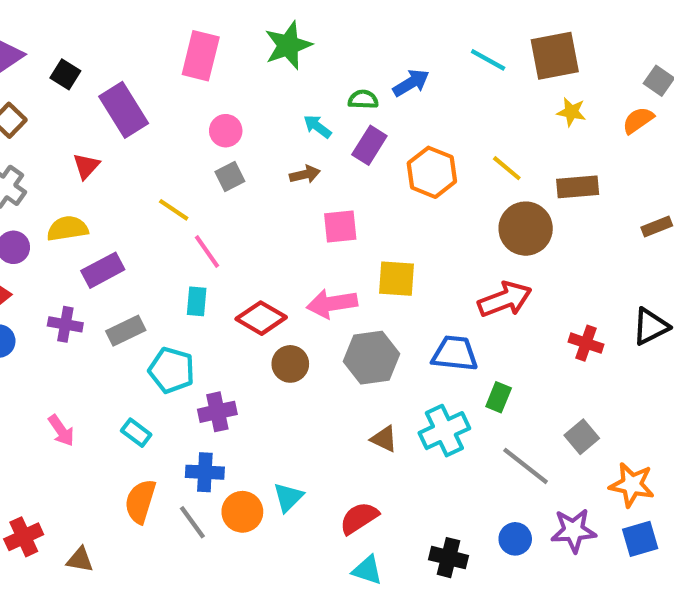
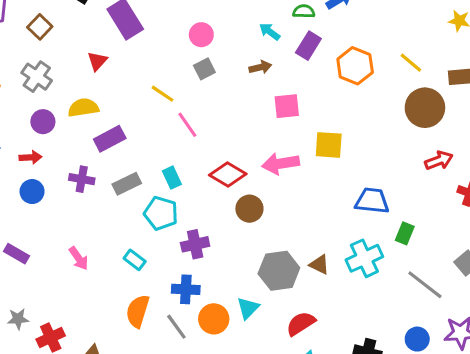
red arrow: (505, 299) -> (439, 160), moved, size x0.7
cyan rectangle: (197, 301) -> (172, 178), moved, turned -30
gray hexagon: (371, 358) -> (279, 271), moved

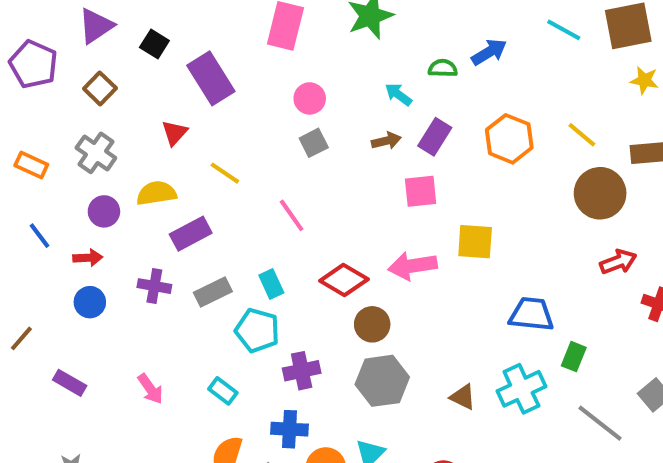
purple rectangle: (308, 46) -> (435, 137), moved
yellow line: (162, 94) -> (225, 173), moved
gray hexagon: (279, 271) -> (382, 381), moved

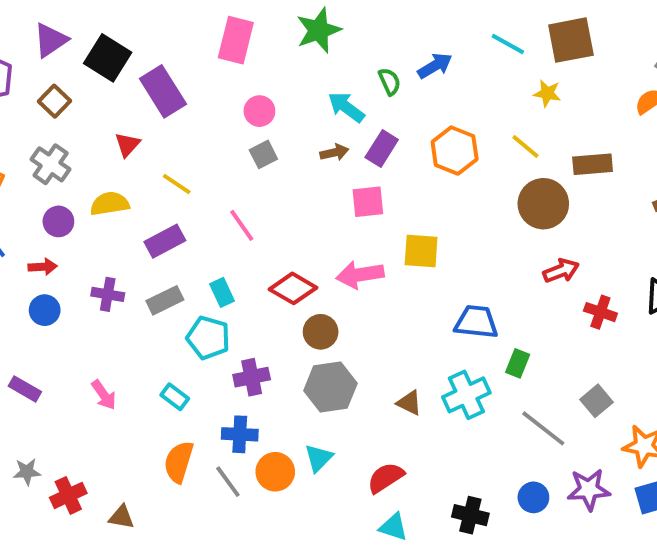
black square: (154, 44) -> (108, 58), size x1.6
green semicircle: (443, 68) -> (390, 81), turned 64
yellow star: (644, 80) -> (547, 93), moved
cyan arrow: (398, 94) -> (346, 107), size x1.4
purple rectangle: (191, 234) -> (165, 241), moved

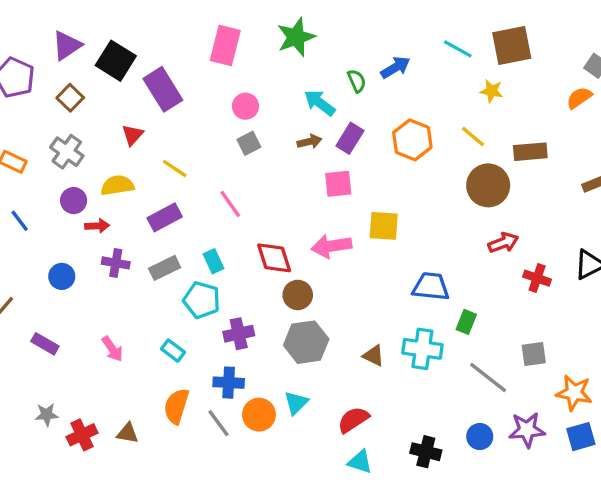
red arrow: (43, 267) -> (97, 226), moved
red diamond: (293, 288) -> (274, 258), turned 42
cyan cross: (466, 395) -> (422, 349), turned 33
gray square: (597, 401) -> (534, 354), turned 32
brown triangle: (122, 517) -> (127, 433), moved

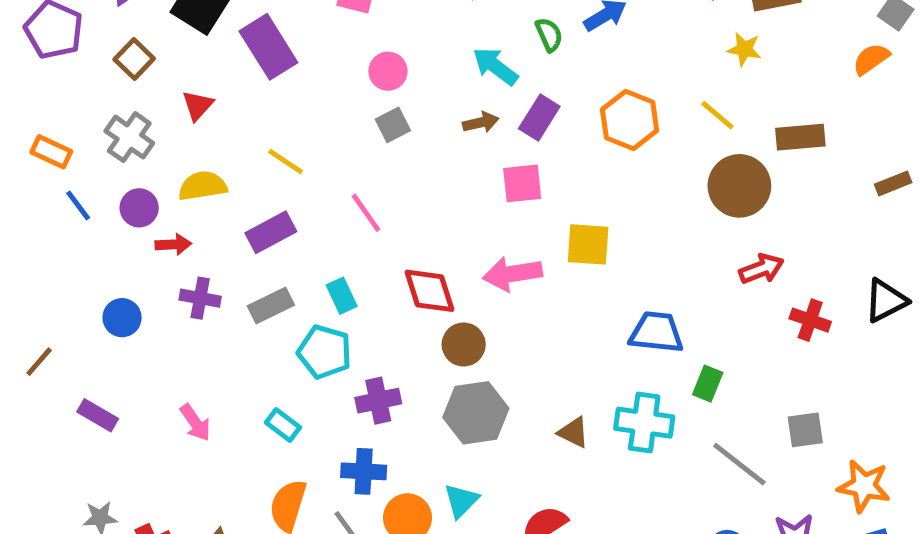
red triangle: (133, 135) -> (198, 105), moved
blue line: (20, 221) -> (78, 205), moved

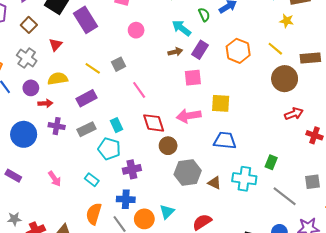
gray square: (393, 125) -> (119, 64), moved
pink line: (366, 213) -> (139, 90), moved
blue circle: (122, 318) -> (24, 134), size x1.6
blue trapezoid: (656, 332) -> (225, 141), moved
gray hexagon: (476, 413) -> (188, 173), moved

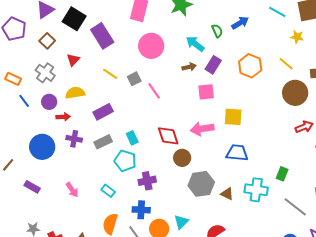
pink circle: (136, 30) -> (151, 46), size x1.6
yellow line: (93, 68) -> (110, 74), moved
pink line: (139, 90) -> (154, 91), moved

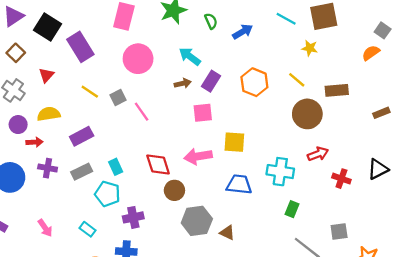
green semicircle: (217, 31) -> (211, 21), moved
cyan cross: (256, 190) -> (280, 172), moved

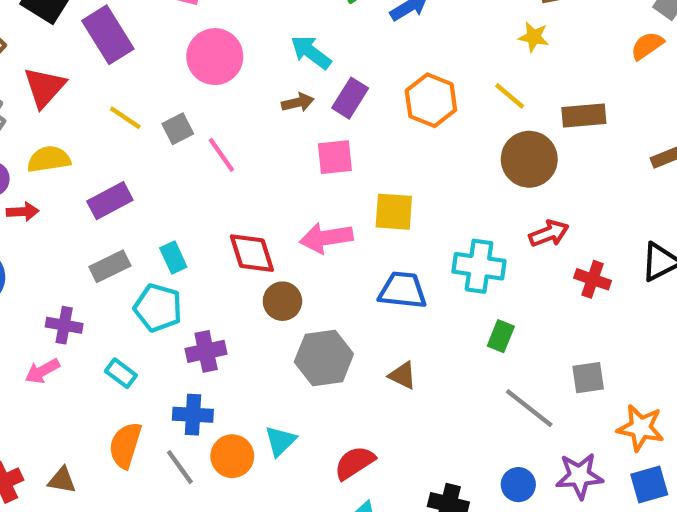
red triangle: (46, 75) -> (44, 87), size x1.5
purple cross: (48, 168) -> (64, 325), moved
pink arrow: (45, 228) -> (42, 371), turned 96
brown triangle: (227, 233) -> (403, 375), moved

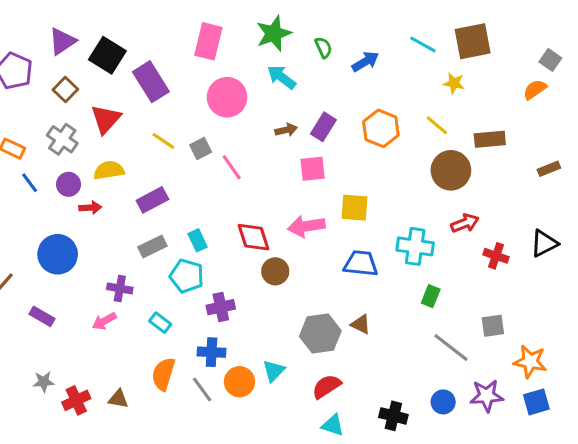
cyan arrow: (311, 52) -> (281, 77), moved
gray hexagon: (324, 358) -> (320, 334), moved

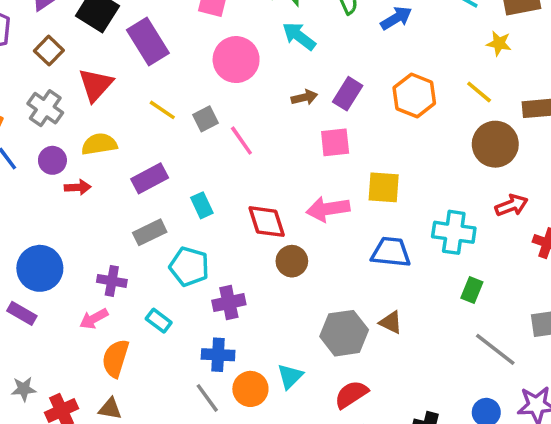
cyan rectangle: (198, 240) -> (202, 205), moved
blue circle: (58, 254) -> (40, 268), moved
orange semicircle: (163, 374) -> (115, 358), moved

